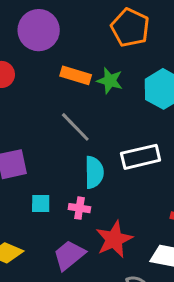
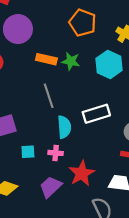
gray line: (75, 127) -> (49, 96), turned 30

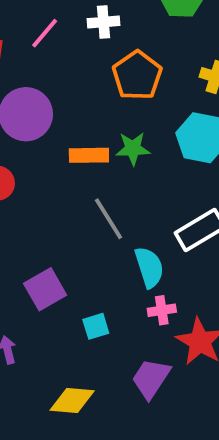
orange pentagon: (83, 23) -> (137, 75), turned 30
pink cross: (56, 153) -> (162, 310), moved

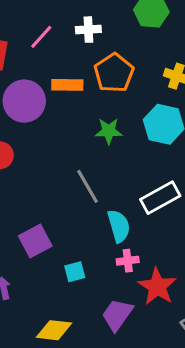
orange rectangle: (89, 155) -> (67, 85), moved

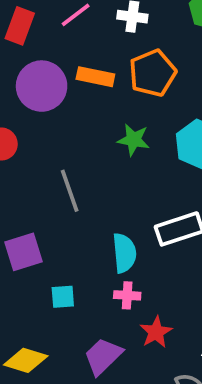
gray line: (88, 186) -> (70, 191), moved
red star: (157, 286) -> (156, 332), size x0.7

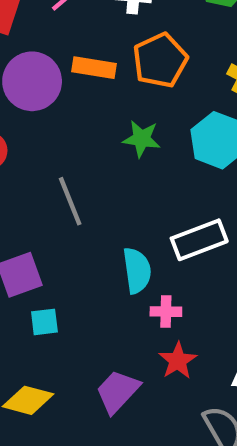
pink cross: (127, 295) -> (166, 312), moved
cyan square: (63, 297) -> (44, 322), moved

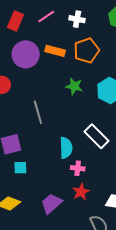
white rectangle: (199, 240) -> (97, 136), turned 60

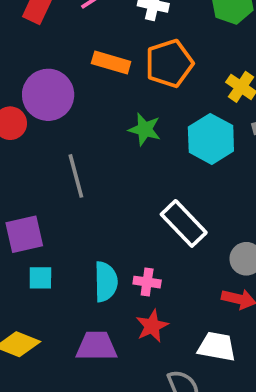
purple circle: (26, 54) -> (48, 95), moved
cyan semicircle: (66, 148) -> (106, 282), moved
purple trapezoid: (51, 203) -> (96, 346), turned 40

